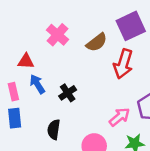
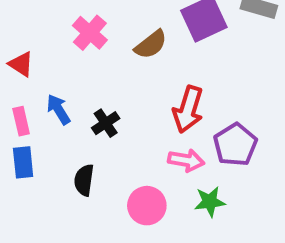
red triangle: (26, 61) -> (21, 64), moved, turned 30
red arrow: (123, 64) -> (188, 109), moved
pink arrow: (119, 117) -> (186, 160), turned 50

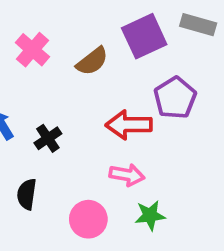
red arrow: (188, 109) -> (129, 125), turned 72
purple pentagon: (235, 145) -> (175, 98), moved

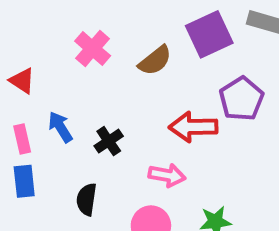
pink arrow: (127, 175) -> (167, 175), moved

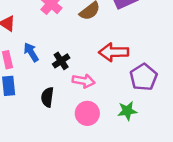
purple pentagon: (241, 99) -> (143, 77), moved
pink arrow: (167, 175) -> (84, 81), moved

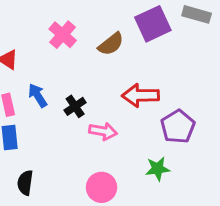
black semicircle: (47, 97) -> (25, 183), moved
pink circle: (87, 113) -> (102, 187), moved

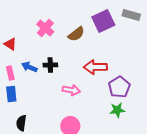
blue arrow: (38, 95) -> (29, 67), turned -35
black cross: (75, 106) -> (50, 65), moved, turned 32
green star: (158, 169) -> (117, 110), moved

